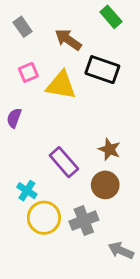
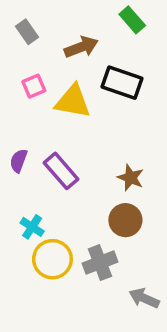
brown arrow: (68, 40) -> (81, 47), turned 124
purple semicircle: (14, 118) -> (19, 161), moved
purple rectangle: (64, 162) -> (61, 171), moved

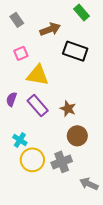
yellow triangle: (73, 101) -> (38, 75), moved
brown star: (131, 178) -> (68, 109), moved

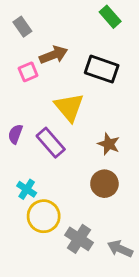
brown arrow: (50, 29) -> (54, 55), moved
yellow triangle: (38, 75) -> (69, 107), moved, turned 40
brown star: (68, 109) -> (109, 144), moved
gray cross: (62, 162) -> (79, 239), moved, turned -36

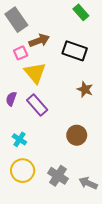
gray rectangle: (22, 27) -> (16, 20), size x1.6
yellow triangle: (69, 107) -> (35, 73), moved
brown star: (109, 144) -> (85, 89), moved
yellow circle: (44, 216) -> (23, 171), moved

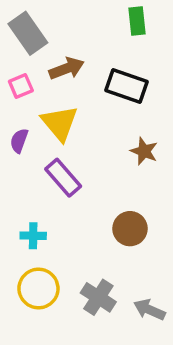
green rectangle: (81, 12) -> (137, 21), turned 35
pink square: (21, 53) -> (21, 86), moved
purple semicircle: (11, 99) -> (19, 141), moved
cyan cross: (19, 139) -> (33, 236), turned -32

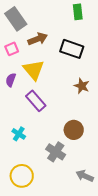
cyan cross: (33, 236) -> (19, 134), turned 32
yellow circle: (38, 289) -> (22, 176), moved
gray cross: (98, 297) -> (56, 152), moved

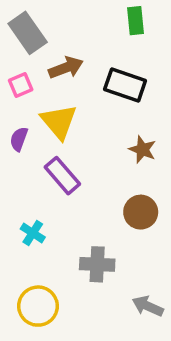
brown circle: (74, 130) -> (141, 212), moved
gray cross: (56, 152) -> (97, 264), turned -30

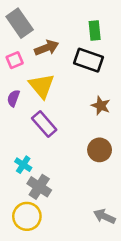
green rectangle: (135, 21) -> (95, 31), moved
gray cross: (97, 264) -> (39, 187), moved, turned 30

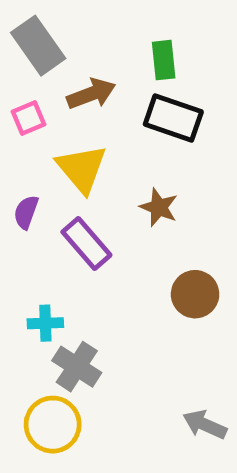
green rectangle: (95, 31) -> (164, 60), moved
purple semicircle: (13, 98) -> (26, 212), moved
brown star: (101, 106) -> (159, 207), moved
cyan cross: (23, 165) -> (45, 323), turned -35

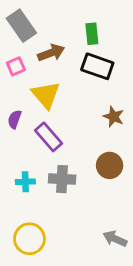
brown star: (159, 207) -> (114, 117), moved
gray cross: (77, 367) -> (62, 179), moved, turned -30

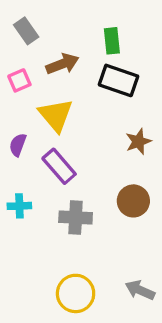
gray rectangle: (21, 26) -> (26, 31), size x0.7
brown star: (114, 117) -> (138, 142), turned 30
cyan cross: (25, 182) -> (19, 206), moved
yellow circle: (29, 239) -> (76, 293), moved

